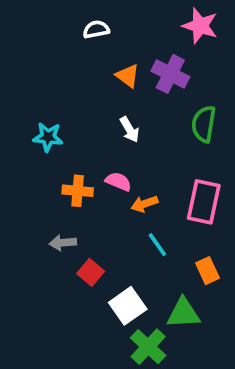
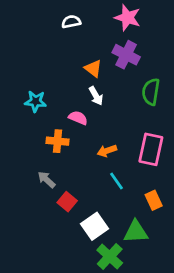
pink star: (200, 26) -> (128, 18), moved
orange triangle: (128, 76) -> (93, 68), moved
pink semicircle: (118, 182) -> (78, 118), moved
gray arrow: (63, 243) -> (46, 180), turned 48

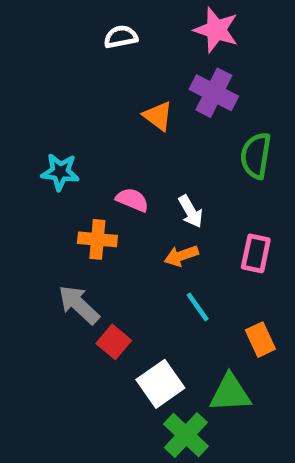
white arrow: (96, 96) -> (191, 211), moved
pink rectangle: (151, 149) -> (256, 253), size x0.7
gray arrow: (46, 180) -> (79, 305), size x1.4

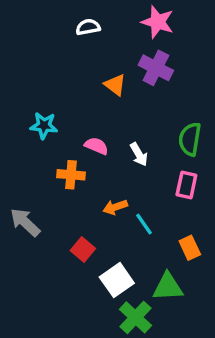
green semicircle: (256, 156) -> (190, 139), moved
orange arrow: (181, 256) -> (115, 207), moved
gray arrow: (79, 305) -> (25, 222), moved

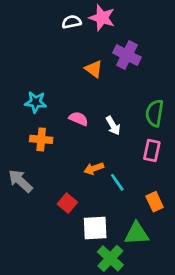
pink star: (158, 22) -> (102, 18), moved
orange cross: (71, 175) -> (41, 139), moved
white square: (117, 280) -> (95, 228), turned 32

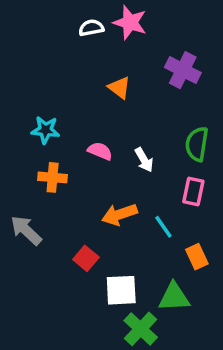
purple cross: (127, 55) -> (183, 70), moved
orange arrow: (94, 168) -> (119, 214), size x1.4
cyan line: (117, 182) -> (163, 227), moved

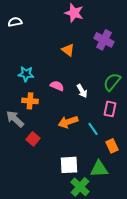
white semicircle: (91, 28) -> (15, 22), moved
green semicircle: (197, 144) -> (112, 82), turned 30
gray arrow: (26, 230) -> (15, 119), moved
red square: (86, 258) -> (33, 139), moved

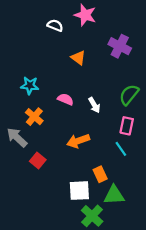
white semicircle: (15, 22) -> (55, 25), moved, turned 32
orange cross: (30, 101) -> (34, 117), turned 35
cyan line: (93, 129) -> (121, 149), moved
orange rectangle: (112, 146) -> (100, 174), moved

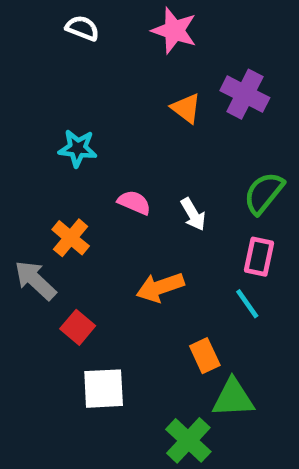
white semicircle: (55, 25) -> (82, 28), moved
orange triangle: (78, 58) -> (186, 108), moved
cyan star: (30, 85) -> (78, 148), moved
white square: (79, 191) -> (104, 389), moved

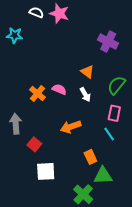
pink star: (174, 30) -> (59, 13), moved
orange triangle: (186, 108) -> (87, 72), moved
cyan star: (78, 148) -> (15, 35), moved
orange cross: (71, 238) -> (37, 94), moved
gray arrow: (35, 280) -> (16, 124), turned 42

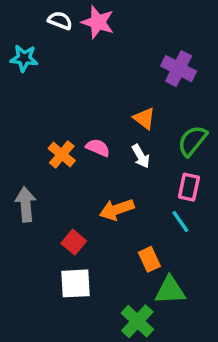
red square: (34, 144) -> (74, 242), moved

